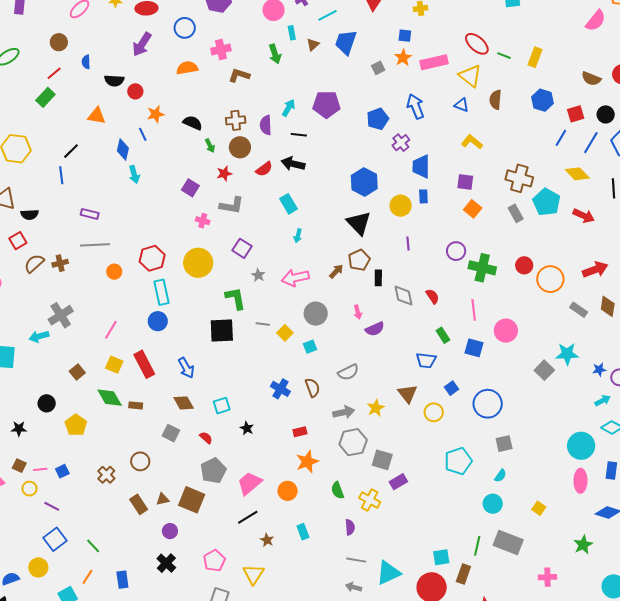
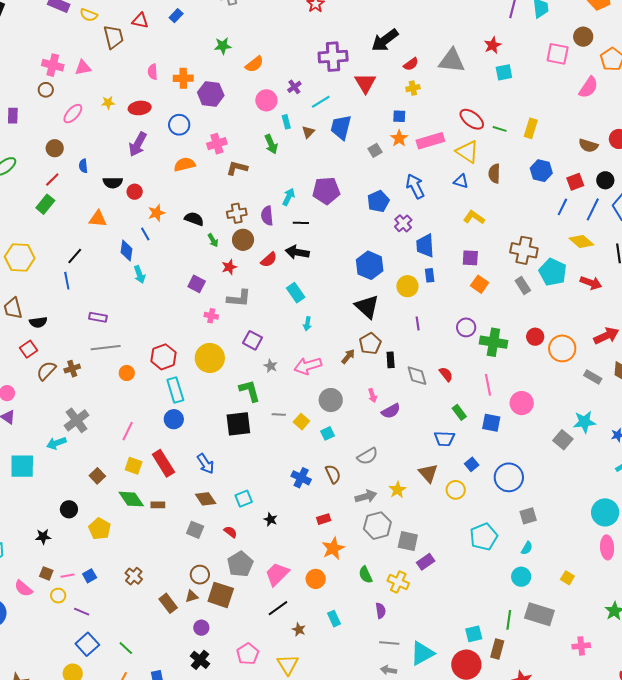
brown circle: (140, 461) -> (200, 575), moved

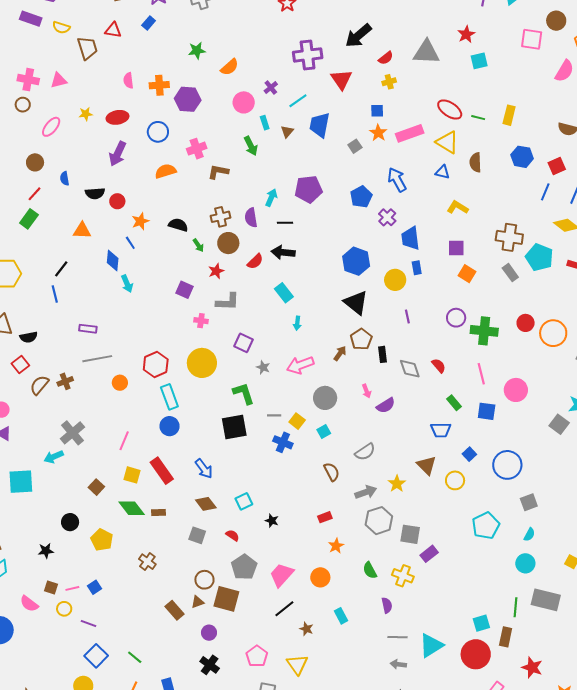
blue cross: (301, 478) -> (283, 442), moved
orange star: (333, 548) -> (336, 546), size x0.7
brown cross: (134, 576) -> (147, 562), moved

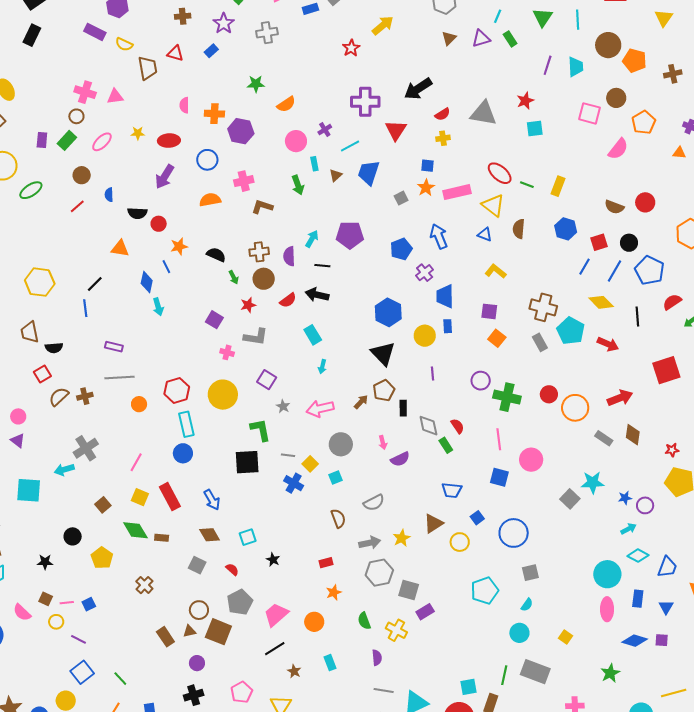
green rectangle: (29, 219) -> (67, 140), moved
green rectangle: (454, 403) -> (446, 445), moved
brown triangle: (427, 465) -> (433, 524), turned 35
black cross: (210, 665) -> (194, 695), turned 30

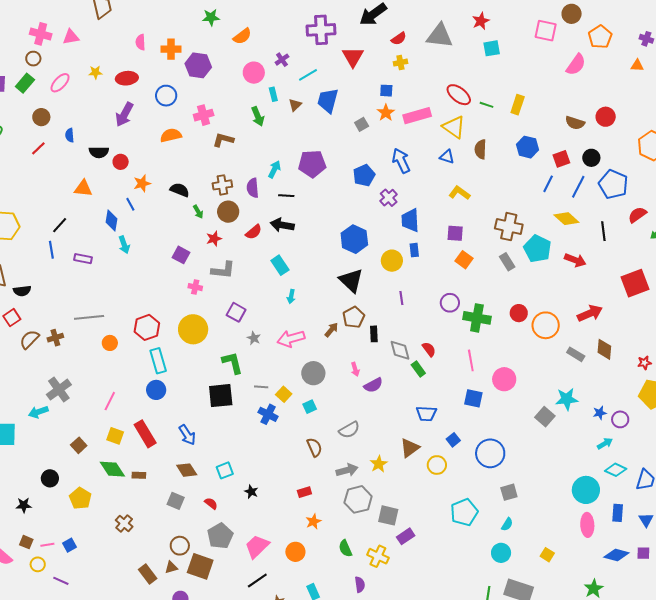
purple rectangle: (114, 347) -> (83, 259), moved

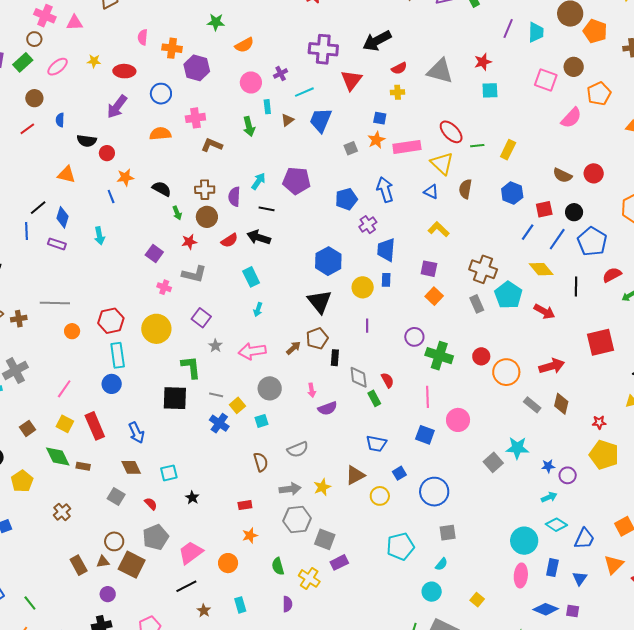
green line: (487, 105) -> (477, 146), turned -32
blue diamond: (112, 221) -> (63, 217), moved

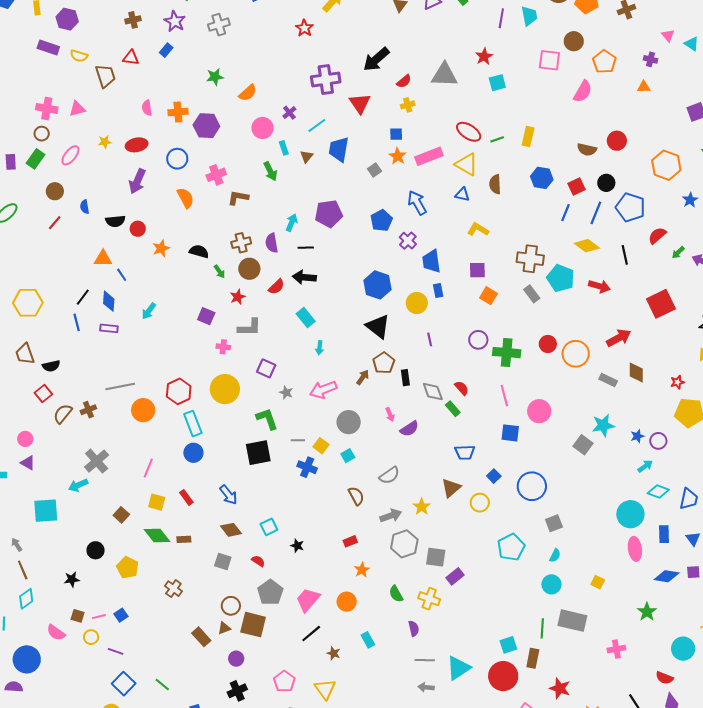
orange semicircle: (160, 134) -> (185, 198), turned 80
blue line: (111, 196) -> (122, 275), moved
cyan arrow: (99, 236) -> (149, 311), turned 60
orange circle: (72, 331) -> (143, 410), size x1.5
red rectangle: (95, 426) -> (186, 497), size x0.6

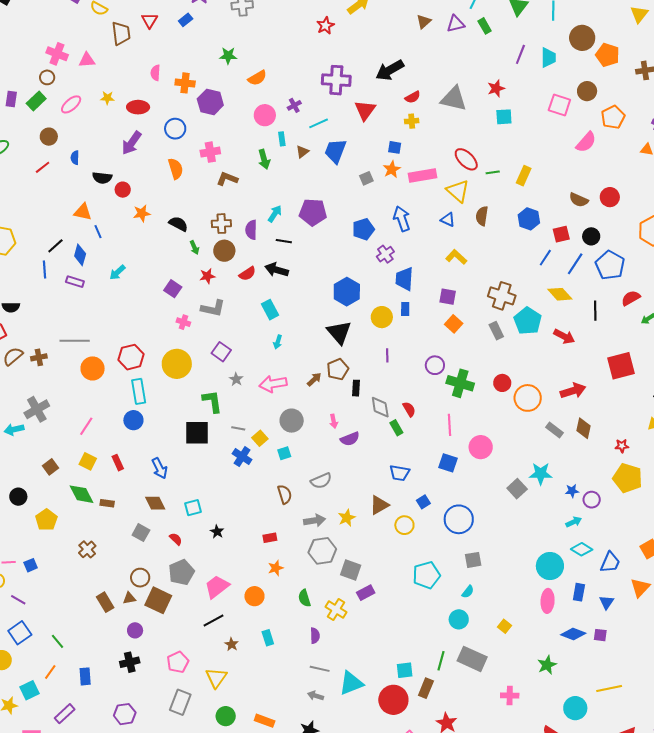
red triangle: (131, 58) -> (150, 20), turned 42

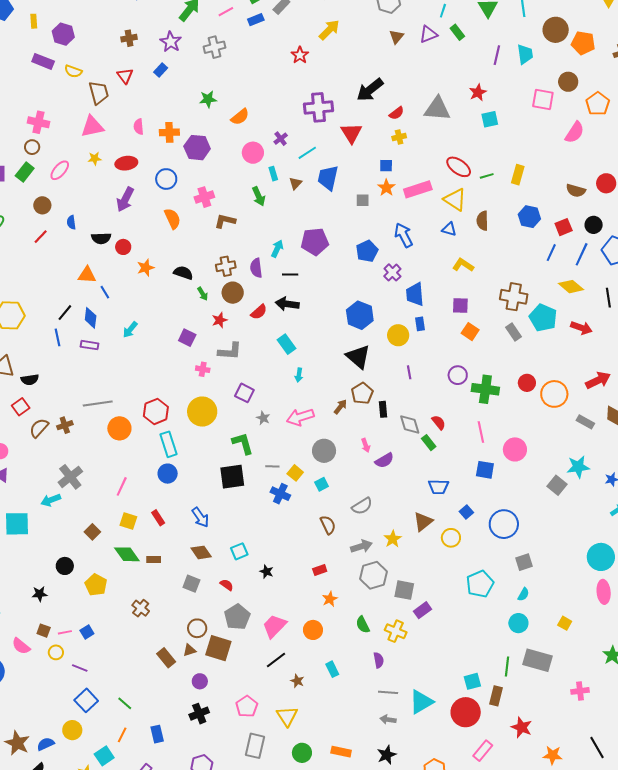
pink triangle: (87, 60) -> (92, 127), moved, size x1.4
gray square: (366, 178) -> (363, 200), turned 32

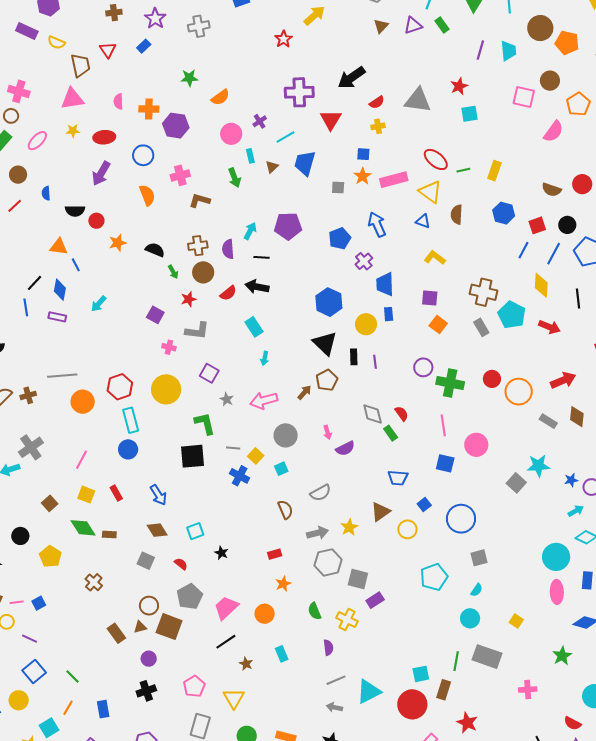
yellow diamond: (571, 287) -> (541, 285), turned 50
black rectangle: (383, 409) -> (354, 357), moved
gray line: (388, 692) -> (336, 680), turned -30

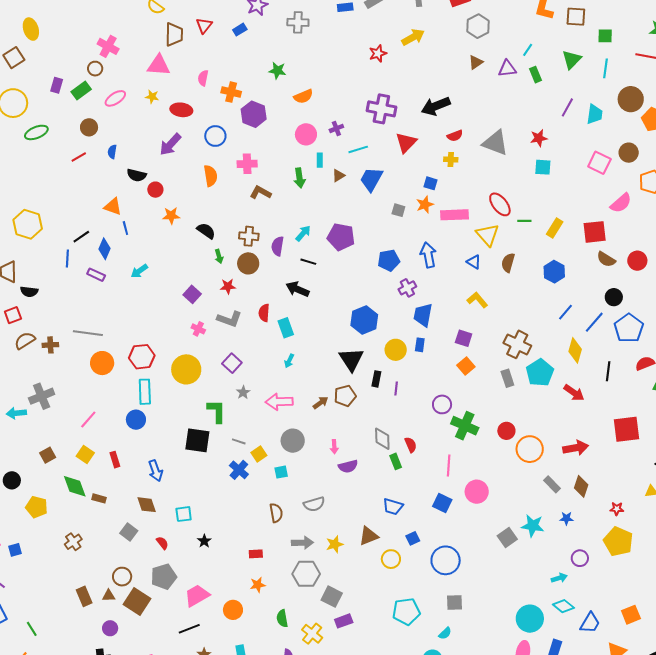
red square: (537, 225) -> (595, 232), moved, size x1.4
red semicircle: (228, 293) -> (264, 313), moved, turned 120
blue star: (571, 480) -> (566, 518), moved
yellow pentagon: (50, 556) -> (37, 507), turned -30

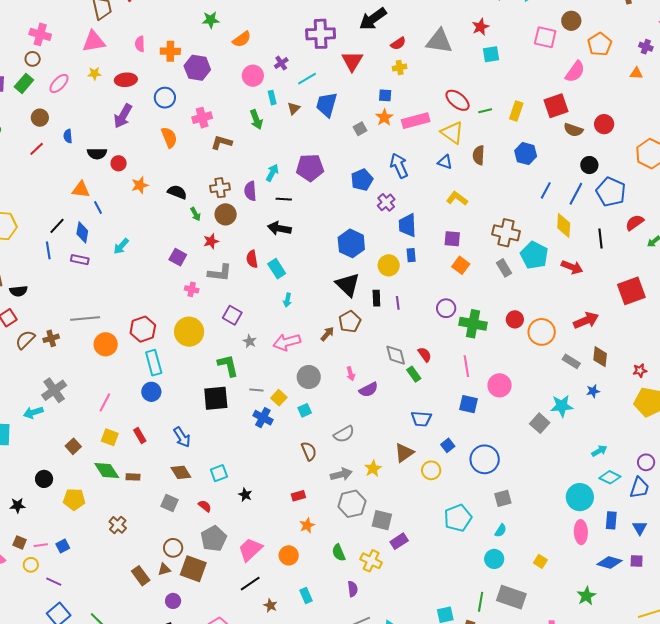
gray square: (398, 210) -> (360, 129), turned -32
purple circle: (580, 558) -> (646, 462), moved

